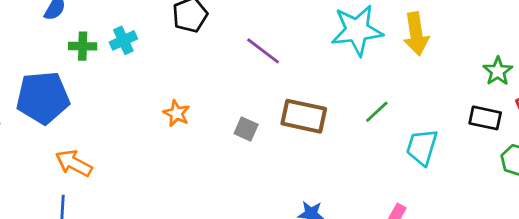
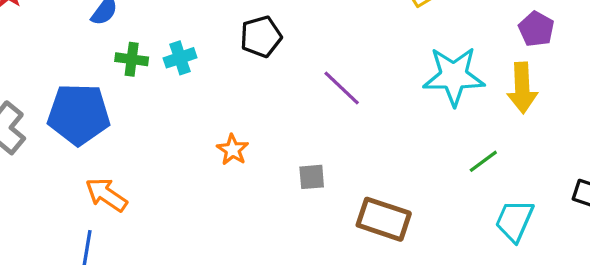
green line: (377, 112) -> (483, 161), moved
brown rectangle: (304, 116) -> (384, 219), moved
gray square: (246, 129) -> (312, 177), turned -35

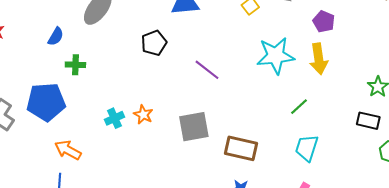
cyan cross: (180, 58) -> (115, 118), moved
gray square: (312, 177) -> (194, 127), size x1.8
cyan trapezoid: (514, 221) -> (307, 148), moved

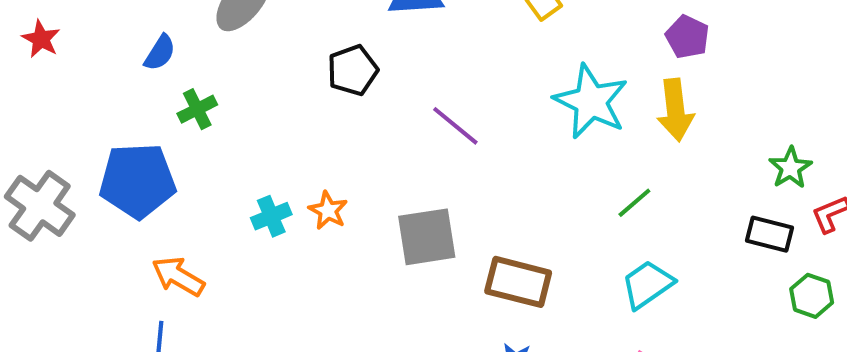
cyan star: (276, 56) -> (591, 102), turned 30
green cross: (75, 65) -> (197, 109), turned -30
cyan trapezoid: (307, 148) -> (647, 284), turned 36

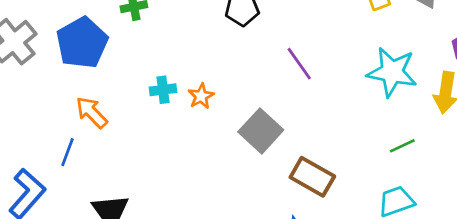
cyan star: (591, 102) -> (392, 72), turned -30
blue pentagon: (138, 181) -> (82, 43), turned 30
gray square: (427, 237) -> (261, 131), turned 36

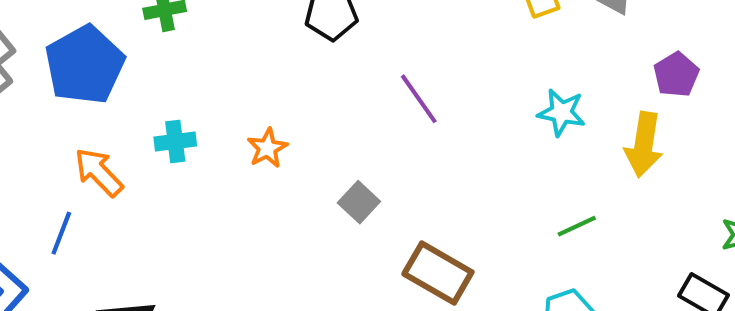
cyan star: (392, 72) -> (561, 112), size x0.6
cyan cross: (163, 90) -> (175, 142), moved
gray square: (261, 131) -> (359, 202), size x0.6

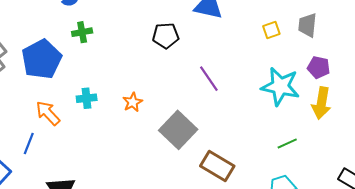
purple pentagon: (676, 75) -> (319, 67), moved, turned -30
cyan star: (561, 112) -> (280, 86), size x1.6
gray square: (359, 202) -> (178, 130), size x1.8

